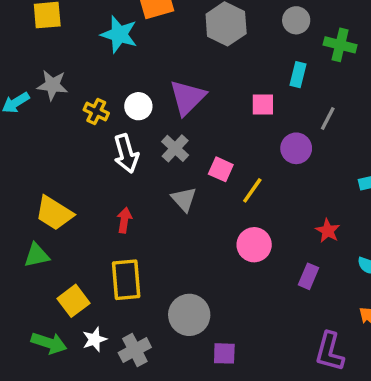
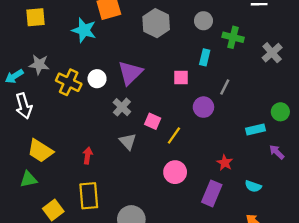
yellow cross: (96, 111) -> (69, 82), size x1.5
white arrow: (126, 154) -> (24, 106), moved
purple rectangle: (308, 276) -> (212, 193), size x1.5

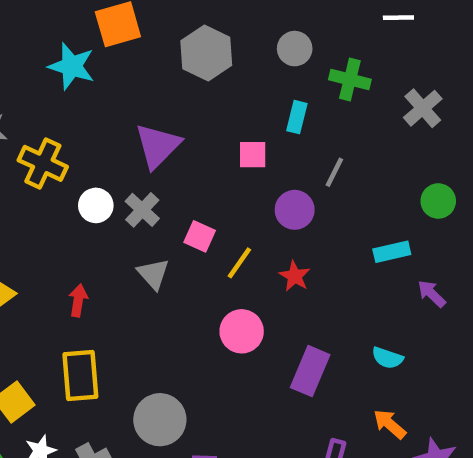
white circle: (97, 79) -> (96, 205), moved
green circle: (280, 112) -> (438, 201), moved
red star: (225, 163) -> (295, 276), moved

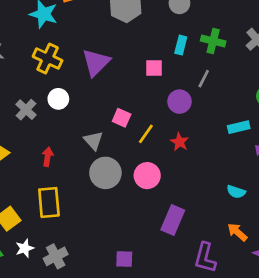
green cross: (350, 79) -> (213, 41), moved
yellow cross: (43, 163) -> (48, 58), moved
gray cross: (142, 210) -> (26, 110), moved
purple rectangle: (310, 371) -> (173, 220), moved
gray circle: (160, 420) -> (105, 173), moved

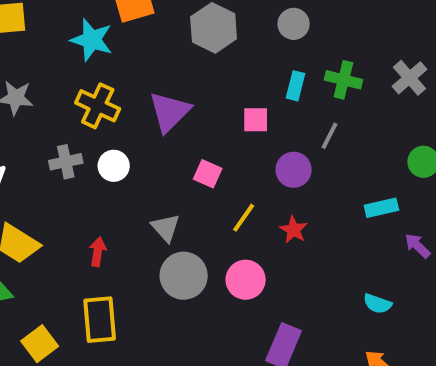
gray cross: (26, 110) -> (66, 162), moved, turned 35
pink square: (122, 118) -> (208, 174), moved

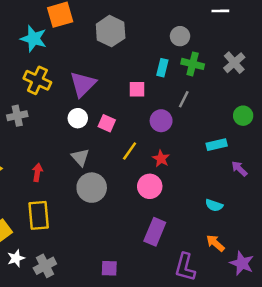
gray circle: (294, 24) -> (180, 36), moved
white circle: (114, 166) -> (78, 118), moved
pink circle: (246, 280) -> (150, 186), moved

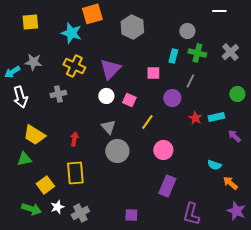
red star: (161, 159) -> (195, 118), moved
orange arrow: (215, 243) -> (230, 183), moved

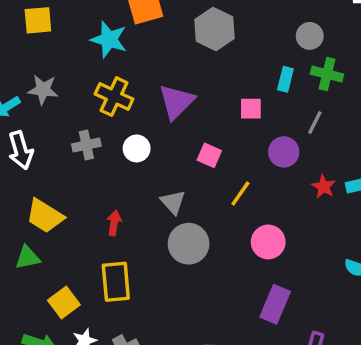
white circle: (106, 96) -> (137, 148), moved

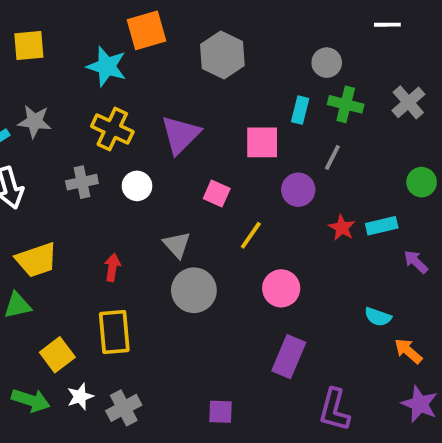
pink square: (251, 109) -> (262, 142), size x1.4
yellow trapezoid: (45, 216) -> (36, 260), turned -51

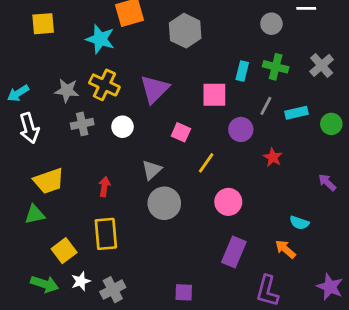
gray circle: (327, 63) -> (271, 24), moved
gray star: (35, 121) -> (67, 91), moved
cyan rectangle: (382, 226) -> (297, 113), moved
gray triangle: (177, 245) -> (152, 170), turned 30
orange arrow: (408, 351) -> (285, 249), moved

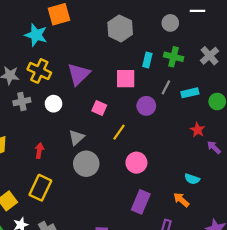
gray hexagon: (185, 31) -> (120, 28), moved
red star: (273, 157) -> (198, 130), moved
yellow rectangle: (106, 234) -> (40, 188), turned 30

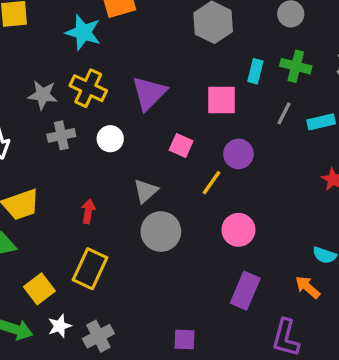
purple circle: (146, 106) -> (238, 154), moved

